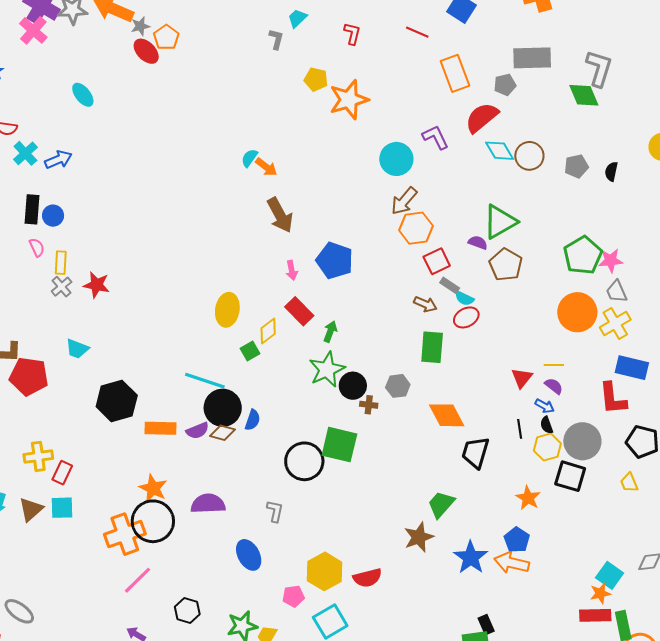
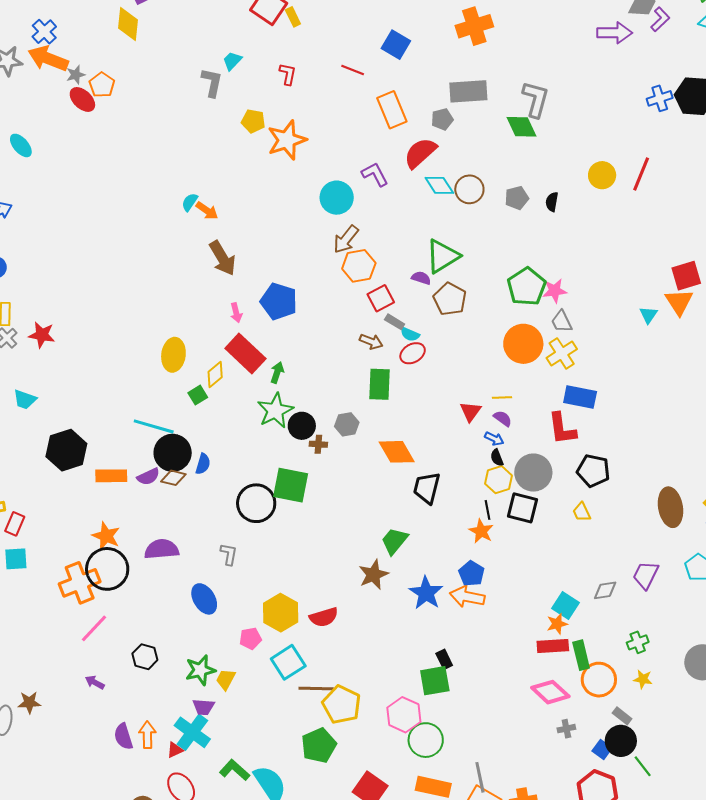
gray L-shape: (276, 39) -> (212, 82), size x1.4
red rectangle: (299, 311) -> (245, 353), size x1.4
black line: (520, 429) -> (488, 510), moved

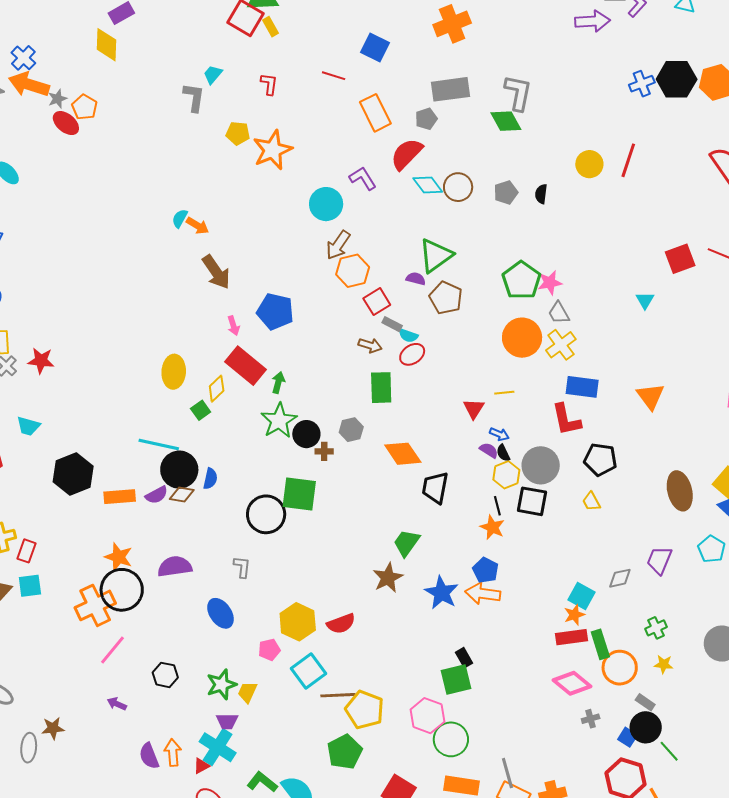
orange triangle: (679, 302) -> (650, 396), moved
purple semicircle: (503, 418) -> (489, 450), moved

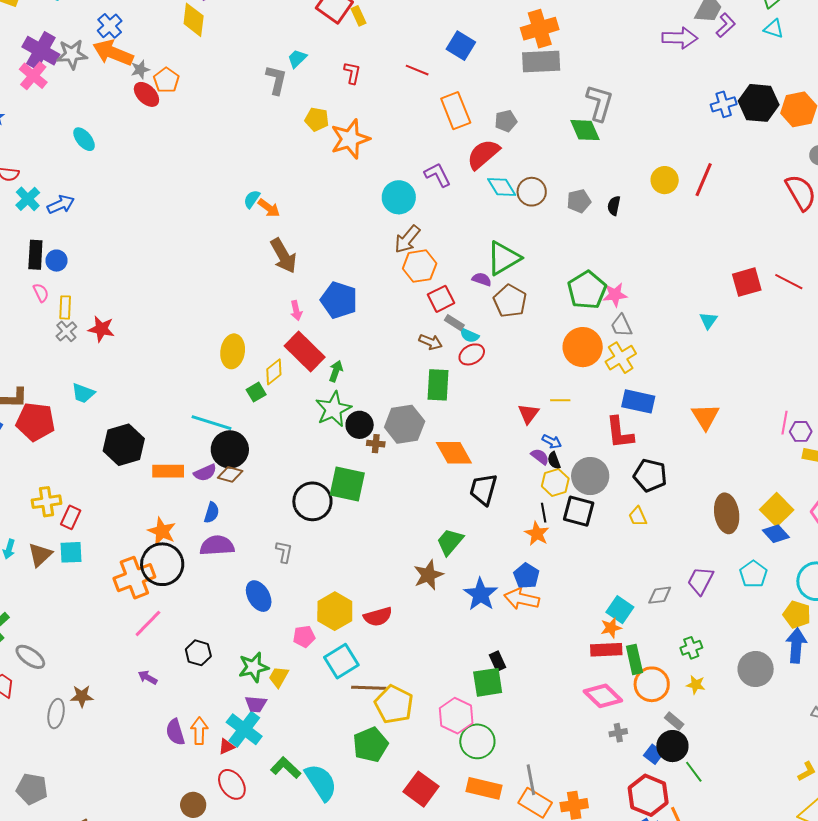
gray rectangle: (450, 89) -> (541, 62), moved
gray hexagon: (351, 430) -> (405, 424), size x1.6
blue semicircle: (210, 479) -> (212, 513), moved

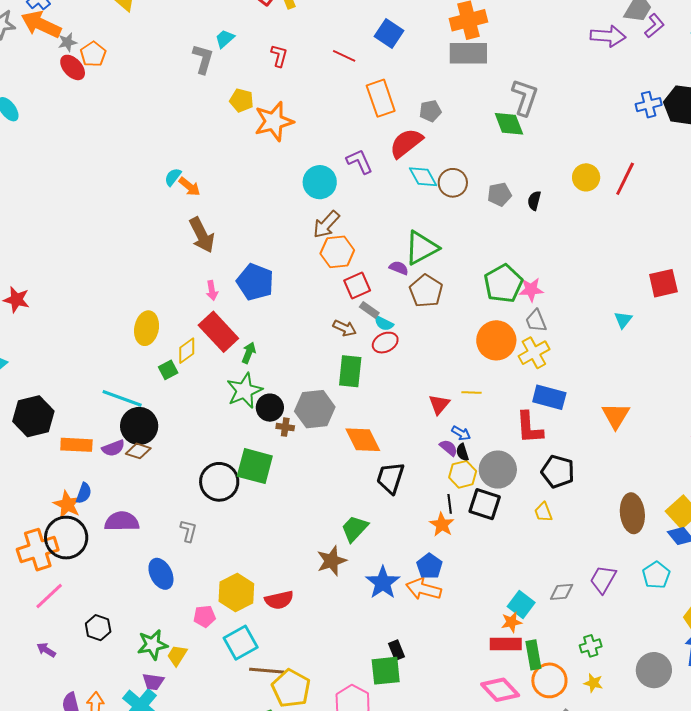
blue semicircle: (212, 513) -> (84, 493), moved

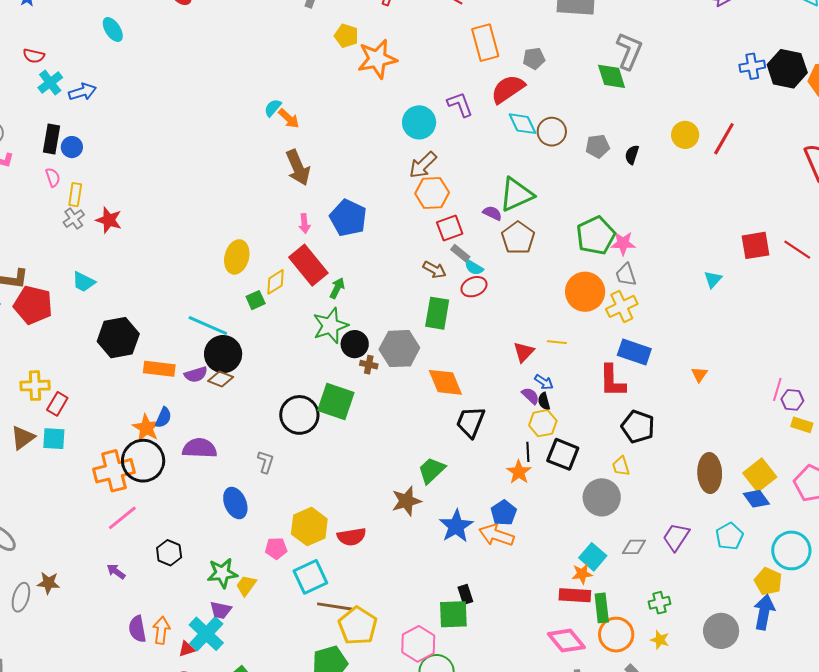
orange triangle: (616, 416) -> (699, 374), size x0.6
gray circle: (498, 470) -> (602, 497), moved

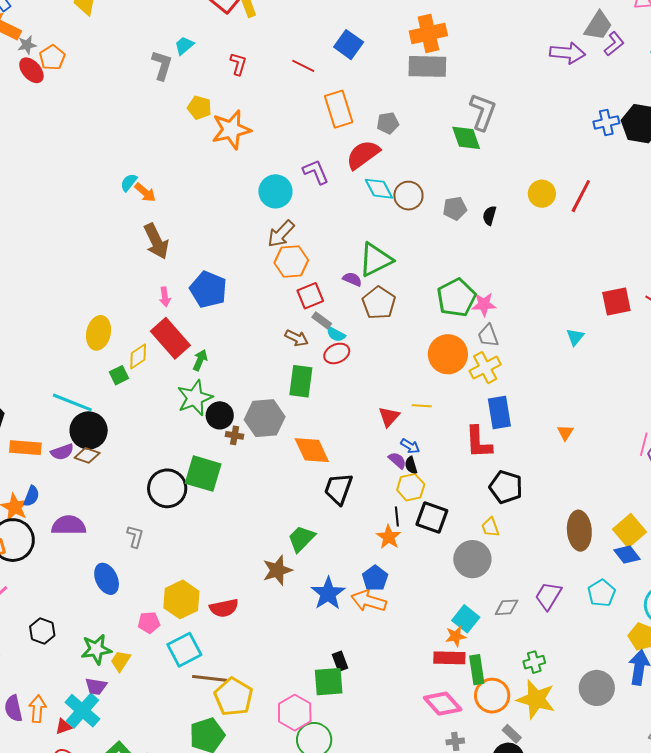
blue rectangle: (634, 352) -> (499, 412), turned 64
yellow star: (660, 640) -> (536, 699), size x2.0

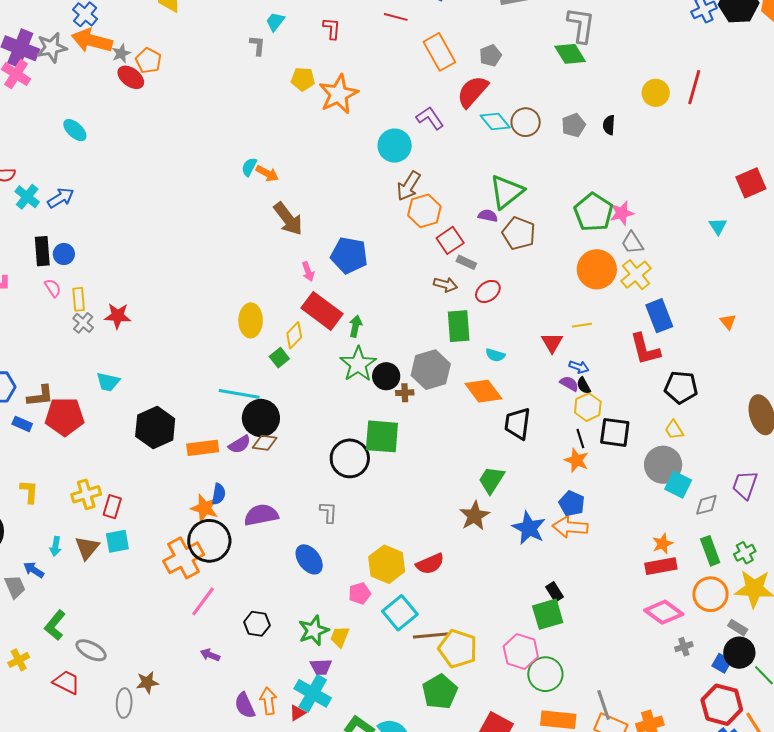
gray L-shape: (162, 65) -> (257, 45), size x0.7
cyan semicircle: (336, 334) -> (495, 355), moved
cyan square: (466, 619) -> (678, 485), moved
green rectangle: (477, 670) -> (710, 551), moved

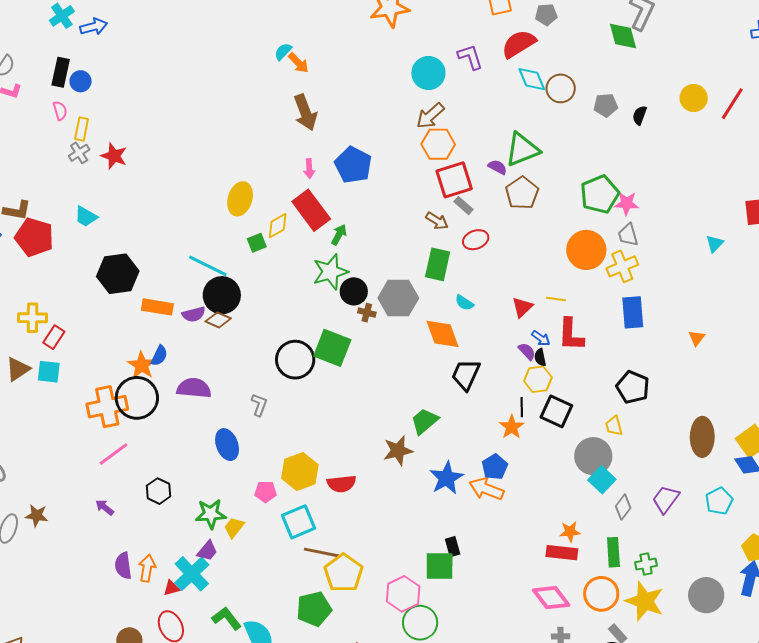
red square: (450, 240) -> (454, 180), size x1.4
red L-shape: (645, 349) -> (571, 335), moved
gray diamond: (706, 505) -> (623, 507), turned -55
purple trapezoid: (321, 667) -> (207, 551), turned -65

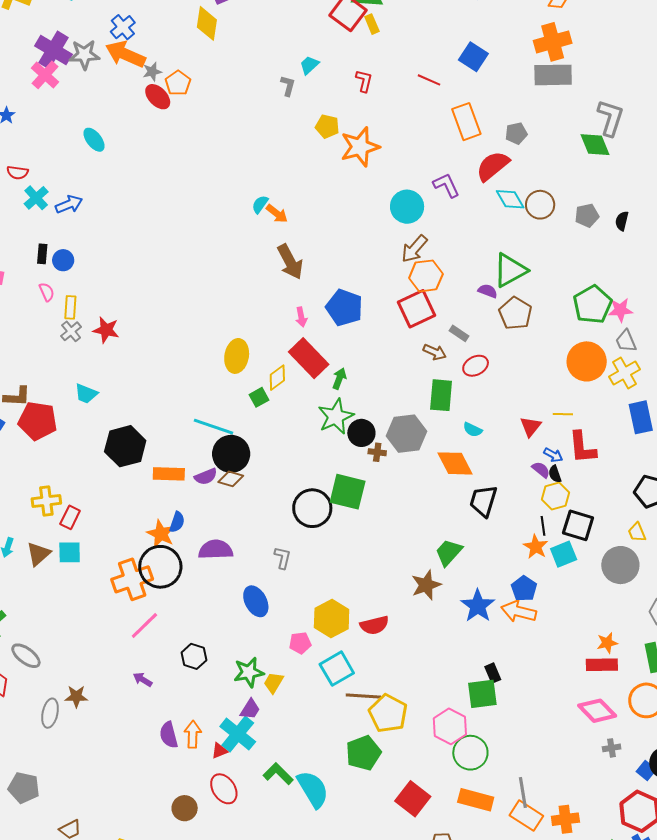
black rectangle: (61, 72) -> (42, 254), size x0.7
red square: (454, 180) -> (416, 309), moved
cyan square: (602, 480) -> (564, 554), moved, turned 32

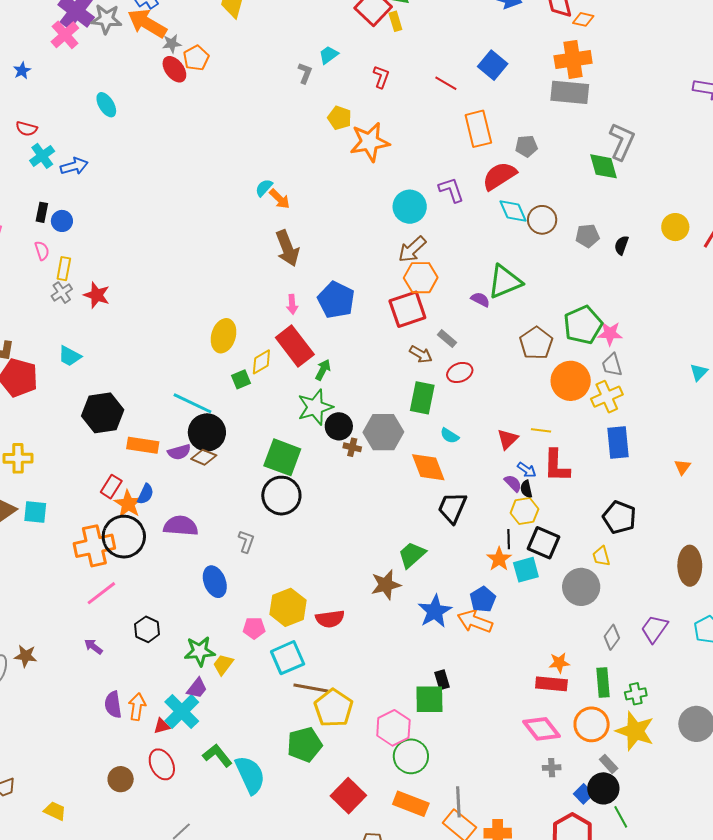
brown pentagon: (515, 313) -> (536, 343), moved
green square: (348, 492) -> (282, 457), moved
red rectangle: (70, 517) -> (111, 487), moved

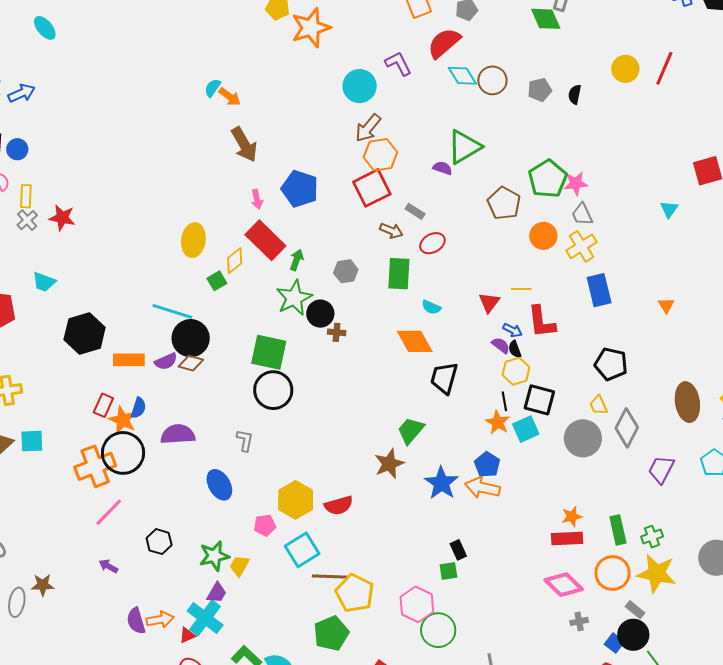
orange circle: (571, 381) -> (543, 236), size x0.7
gray hexagon: (383, 432) -> (346, 271), moved, size x0.6
gray diamond: (612, 637) -> (627, 428), moved, size x1.5
green square: (429, 699) -> (448, 571), size x0.6
orange arrow: (137, 707) -> (160, 620), turned 80

